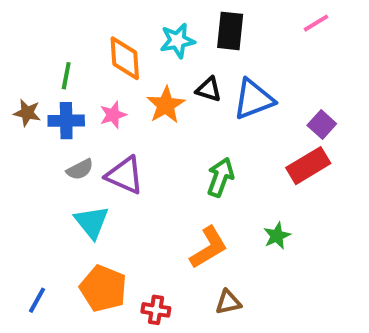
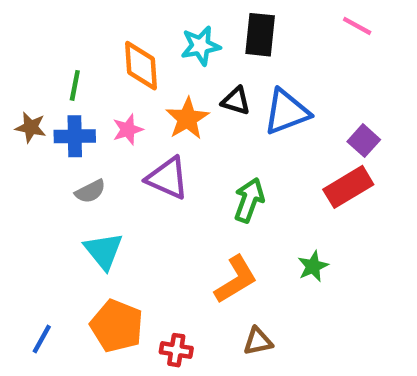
pink line: (316, 23) -> (357, 26), turned 60
purple triangle: (125, 175) -> (167, 178), moved

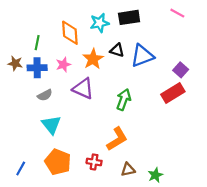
black rectangle: (260, 35) -> (129, 17), turned 75
green star: (313, 266) -> (155, 175), moved
red cross: (176, 350) -> (94, 162), moved

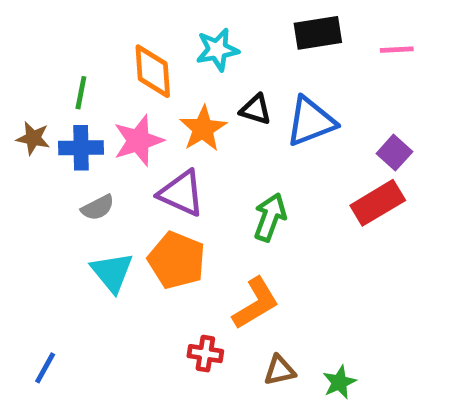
pink line: (177, 13) -> (397, 50), moved, turned -32
black rectangle: (129, 17) -> (318, 33), moved
pink star: (63, 64) -> (138, 141), size x1.5
orange pentagon: (58, 162) -> (177, 260), moved

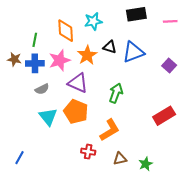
red rectangle: (378, 203) -> (164, 116), moved

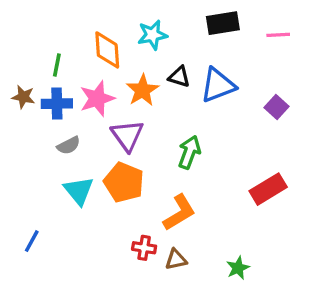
purple triangle: (78, 83) -> (127, 135), turned 30
blue line: (19, 158) -> (32, 241), moved
brown triangle: (120, 159) -> (176, 260), moved

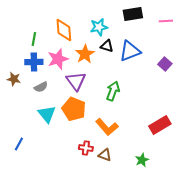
cyan star: (152, 35) -> (99, 27), moved
brown star: (23, 97) -> (14, 79), moved
red rectangle: (268, 189) -> (160, 125), moved
orange L-shape: (179, 213) -> (107, 127), turned 80
brown triangle: (176, 260) -> (105, 155), turned 32

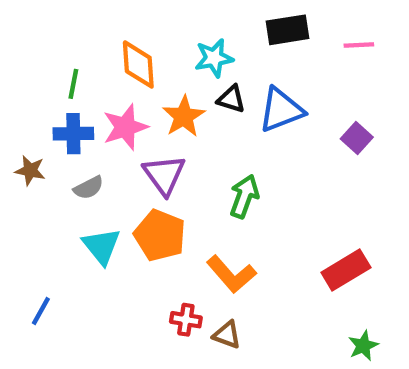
green star: (142, 160) -> (363, 346), moved

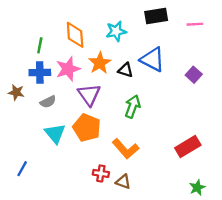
black triangle: (231, 99) -> (126, 70), moved
blue triangle: (281, 110) -> (153, 59), turned 48

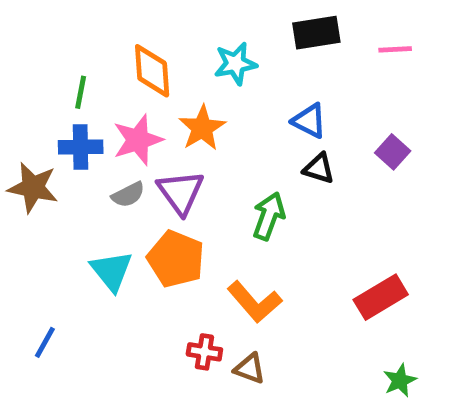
blue triangle: (153, 59) -> (309, 121), size x0.7
black triangle: (126, 70) -> (319, 168), moved
brown star: (16, 92) -> (33, 188), size x1.5
gray semicircle: (48, 102) -> (128, 195), moved

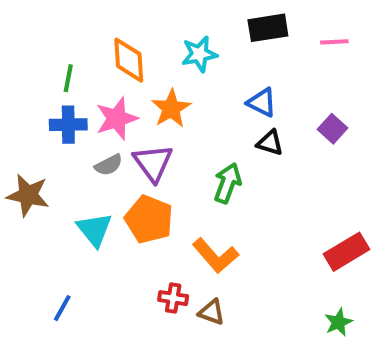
brown star: (33, 188) -> (28, 195), moved
red rectangle: (381, 297) -> (347, 252), moved
blue line: (45, 342) -> (62, 308), moved

